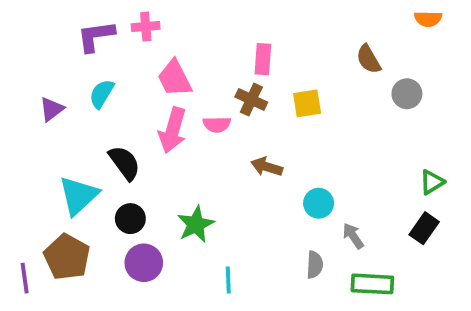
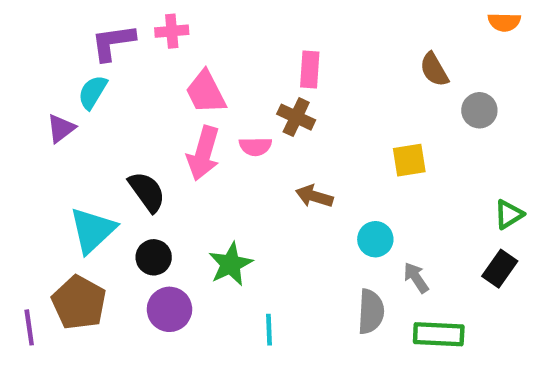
cyan semicircle: (102, 94) -> (93, 92), moved
yellow square: (307, 103) -> (409, 160), moved
gray semicircle: (315, 265) -> (371, 312), size x1.4

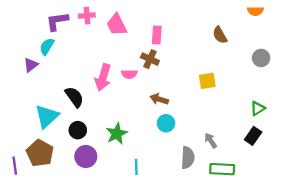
pink trapezoid: (206, 92) -> (117, 25), moved
gray circle: (479, 110) -> (261, 58), moved
cyan circle: (375, 239) -> (166, 123), moved

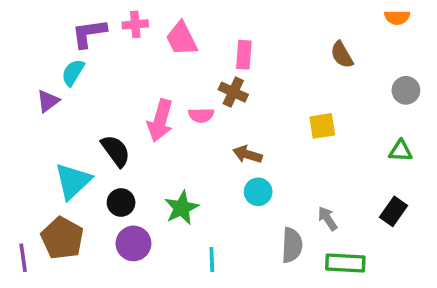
green triangle: (258, 108) -> (401, 151), moved, turned 35

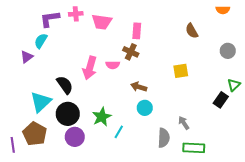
pink trapezoid: (182, 39) -> (102, 22), turned -55
green triangle: (401, 151) -> (234, 85), moved, turned -48
black circle: (121, 202) -> (68, 114), size x1.5
black rectangle: (393, 211) -> (221, 100), moved
cyan line: (212, 259) -> (119, 132), moved, turned 32

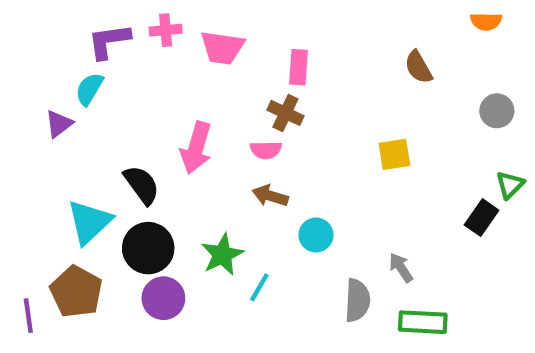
pink semicircle: (113, 65) -> (266, 150), moved
brown arrow: (139, 87) -> (270, 196), moved

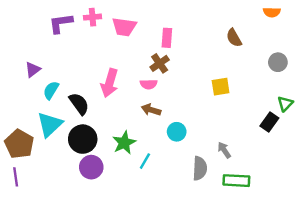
cyan semicircle: (89, 89) -> (51, 90), moved
brown cross: (285, 113) -> (160, 63), turned 30
brown pentagon: (76, 292) -> (19, 144), moved

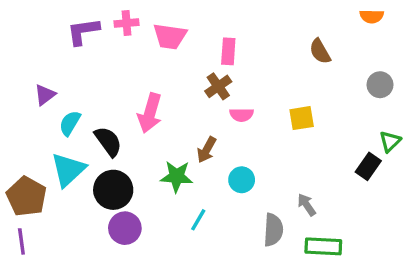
pink semicircle: (149, 84) -> (242, 115), moved
brown arrow: (151, 110) -> (207, 150), turned -78
green star: (124, 143) -> (177, 176), moved, turned 30

